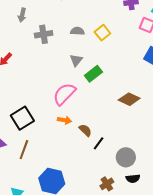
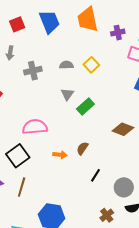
pink semicircle: (64, 94) -> (35, 127), moved, turned 45
brown semicircle: (85, 130) -> (82, 148), moved, turned -96

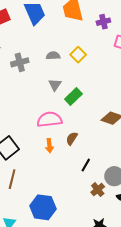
pink semicircle: (35, 127) -> (49, 120), moved
orange arrow: (60, 155) -> (49, 146), turned 80
brown cross: (107, 215) -> (98, 190), moved

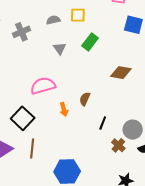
yellow square: (78, 55) -> (78, 15), turned -35
green rectangle: (73, 96) -> (90, 42), moved
pink semicircle: (49, 120) -> (43, 86), moved

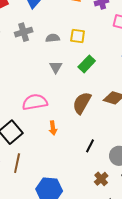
gray cross: (21, 32) -> (24, 32), moved
brown semicircle: (85, 99) -> (82, 103), moved, size x1.6
brown cross: (118, 145) -> (101, 179), moved

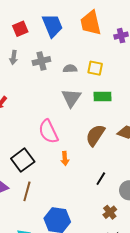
green rectangle: (87, 64) -> (102, 97), turned 42
gray triangle: (56, 67) -> (71, 98), size x1.5
pink semicircle: (35, 102) -> (48, 132), turned -110

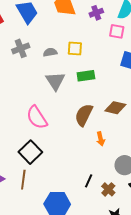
orange arrow: (65, 159) -> (101, 139), moved
black square: (23, 160) -> (30, 152), moved
black line: (101, 179) -> (89, 181), moved

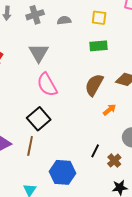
yellow square: (75, 48) -> (99, 18), moved
gray triangle: (55, 81) -> (39, 53), moved
orange arrow: (101, 139) -> (110, 110), turned -120

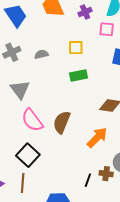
brown semicircle: (94, 85) -> (62, 122), moved
orange arrow: (110, 110) -> (97, 138), size x1.6
brown cross: (114, 161) -> (106, 174), moved, turned -32

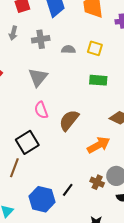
yellow square: (76, 48) -> (95, 48), moved
pink semicircle: (32, 120) -> (41, 110), size x0.7
black line: (88, 180) -> (68, 190), moved

